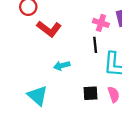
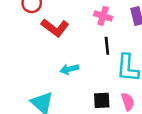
pink cross: (101, 23) -> (103, 16), moved

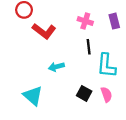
black square: (102, 100) -> (84, 93), turned 32

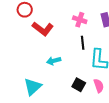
cyan triangle: (33, 96) -> (33, 87), turned 36

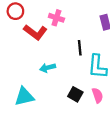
pink cross: (80, 20) -> (56, 18), moved
cyan triangle: (33, 87) -> (24, 97), turned 30

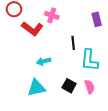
cyan triangle: (24, 97) -> (36, 88), moved

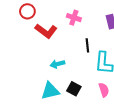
pink cross: (52, 15) -> (74, 18), moved
black square: (69, 86) -> (74, 89), moved

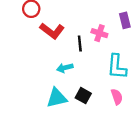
pink cross: (74, 18) -> (99, 33), moved
black line: (87, 45) -> (80, 44), moved

